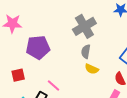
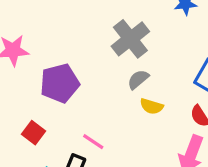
gray semicircle: (86, 52) -> (138, 79), turned 48
red square: (18, 75) -> (34, 133), turned -32

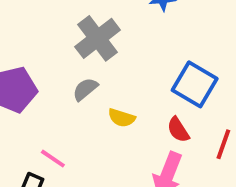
gray semicircle: (138, 79) -> (85, 89), moved

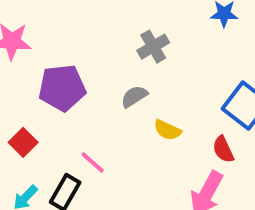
gray cross: (98, 38) -> (153, 47), size x0.7

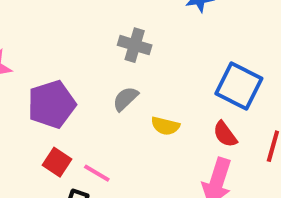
gray cross: (153, 47) -> (135, 45), turned -32
red square: (23, 142) -> (57, 162), moved

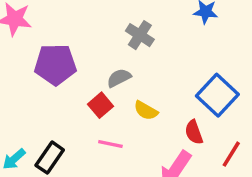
red square: (57, 162) -> (101, 105), moved
pink line: (97, 173) -> (110, 144), moved, turned -35

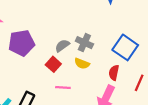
gray cross: (140, 35) -> (84, 43), moved
red semicircle: (194, 132) -> (114, 73), turned 40

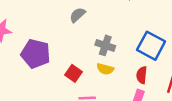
purple pentagon: (22, 43) -> (36, 54), turned 30
gray semicircle: (62, 46) -> (77, 15), moved

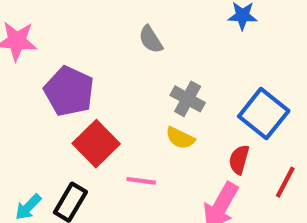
gray semicircle: (77, 15) -> (151, 39), turned -91
red square: (74, 73) -> (96, 144), moved, size x1.5

